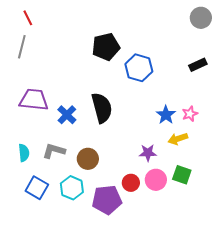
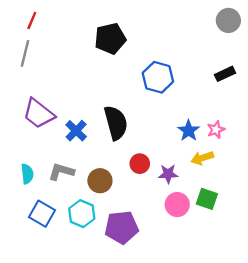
red line: (28, 18) -> (32, 20), turned 49
black pentagon: (106, 47) -> (110, 39), moved
purple trapezoid: (34, 100) -> (39, 114), turned -148
red circle: (131, 183) -> (140, 164), moved

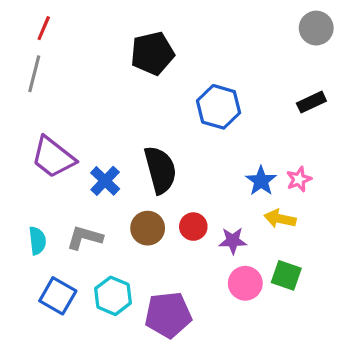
yellow arrow: (202, 158) -> (280, 219), turned 30
brown circle: (100, 181) -> (148, 228), moved

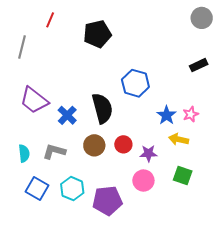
red line: (44, 28) -> (50, 20), moved
blue hexagon: (219, 107) -> (135, 83), moved
pink circle: (245, 283) -> (143, 181), moved

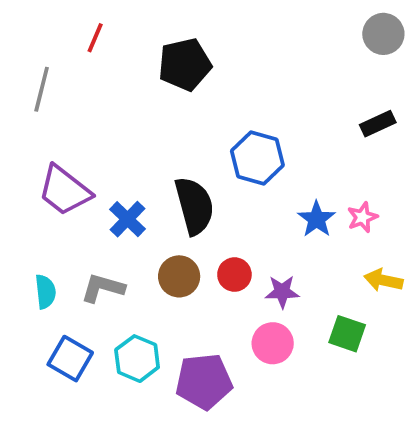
yellow arrow: (179, 139) -> (383, 280), moved

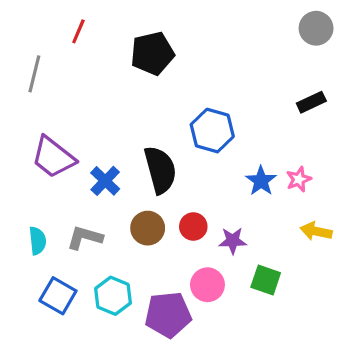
green square: (347, 334) -> (266, 280), moved
pink circle: (273, 343) -> (207, 285), moved

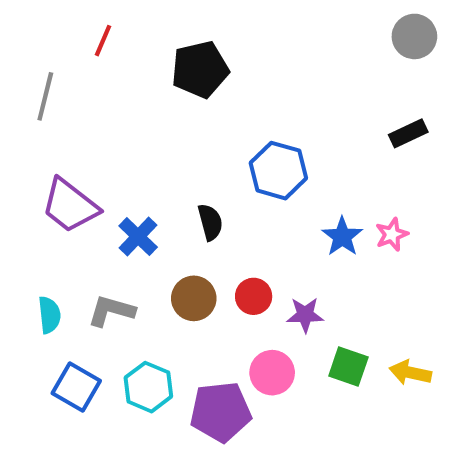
black semicircle: (160, 170) -> (210, 222), size x0.6
yellow arrow: (316, 231) -> (410, 373), moved

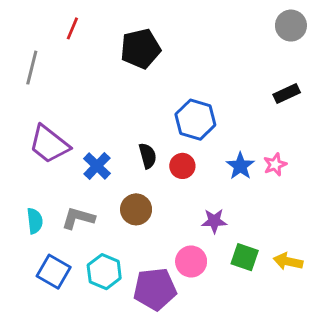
red circle: (254, 296) -> (182, 166), moved

